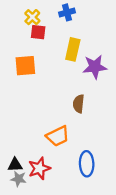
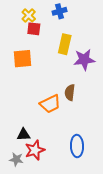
orange trapezoid: (58, 136) -> (50, 104), moved
black triangle: (15, 165) -> (24, 135), moved

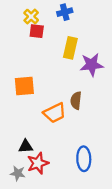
orange square: (22, 59) -> (24, 86), moved

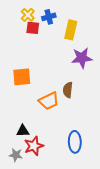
blue cross: (65, 12) -> (49, 17), moved
yellow rectangle: (70, 48) -> (71, 30), moved

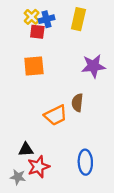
blue cross: (49, 17) -> (46, 19), moved
yellow rectangle: (71, 30) -> (78, 19), moved
orange square: (22, 77) -> (34, 66), moved

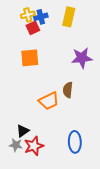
yellow cross: (32, 17) -> (28, 15), turned 32
red square: (37, 32) -> (33, 28), turned -32
black triangle: (26, 150) -> (23, 131), turned -32
gray star: (18, 177) -> (16, 145), moved

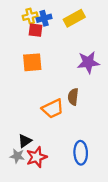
yellow rectangle: (69, 17) -> (74, 18), turned 48
red square: (33, 28) -> (35, 30), turned 32

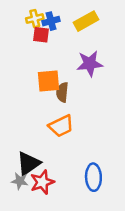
orange square: (32, 62) -> (48, 81), moved
purple star: (88, 62) -> (90, 64), moved
brown semicircle: (73, 97) -> (62, 92), moved
black triangle: (25, 141) -> (29, 163), size x1.5

